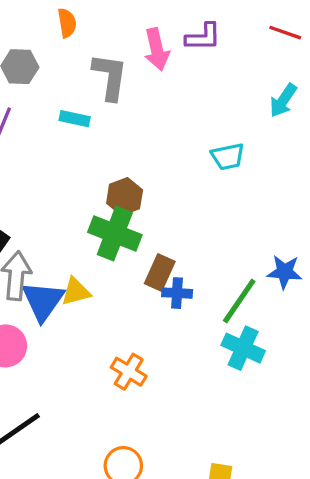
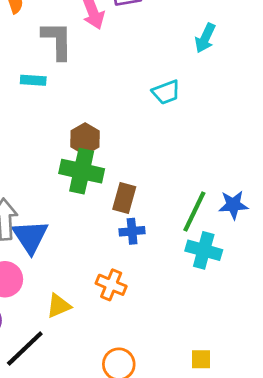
blue star: (284, 272) -> (233, 205), moved
yellow triangle: (76, 292) -> (59, 306), moved
blue cross: (177, 293) -> (132, 231), moved

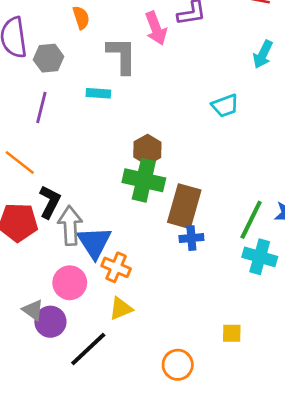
brown rectangle: (124, 198) -> (184, 206), size x1.5
orange cross: (111, 285) -> (116, 267), moved
yellow square: (201, 359) -> (232, 333), moved

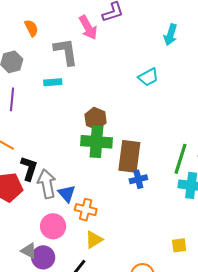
blue triangle: (94, 242) -> (67, 194), size x0.7

